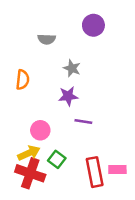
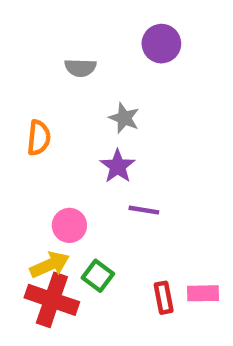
purple star: (68, 96) -> (118, 166), turned -30
red rectangle: (95, 172) -> (164, 298), size x0.6

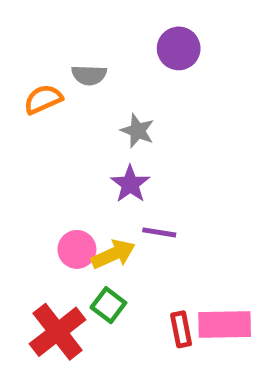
orange semicircle: (39, 138) -> (43, 99), moved, turned -120
yellow arrow: (50, 265) -> (113, 254), moved
pink rectangle: (203, 293) -> (225, 324), size x1.5
red cross: (52, 300) -> (58, 332), turned 33

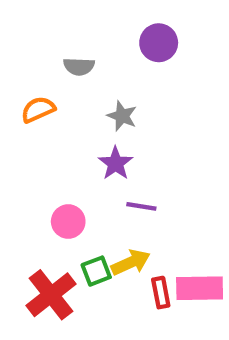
orange semicircle: (43, 99) -> (38, 110), moved
yellow arrow: (113, 254) -> (131, 262), moved
green square: (108, 305) -> (96, 271), turned 32

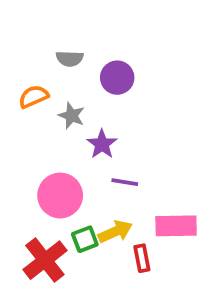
purple circle: (159, 43) -> (117, 78), moved
gray star: (122, 116) -> (72, 116), moved
pink circle: (68, 222) -> (60, 195), size x1.5
pink rectangle: (200, 288) -> (176, 226), moved

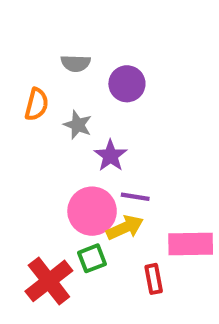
orange semicircle: (34, 97) -> (37, 104), turned 128
pink circle: (60, 195) -> (92, 211), moved
yellow arrow: (115, 232) -> (125, 228), moved

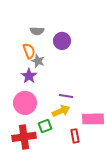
orange semicircle: (37, 104) -> (29, 51), moved, turned -35
purple star: (111, 156) -> (29, 76), moved
pink circle: (92, 211) -> (25, 103), moved
red cross: (49, 281) -> (24, 137), turned 30

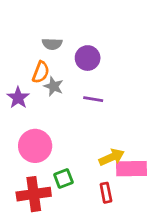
orange semicircle: (29, 51) -> (41, 72), turned 42
purple star: (29, 76) -> (18, 98), moved
purple line: (66, 96) -> (93, 99), moved
yellow arrow: (61, 111) -> (112, 157), moved

